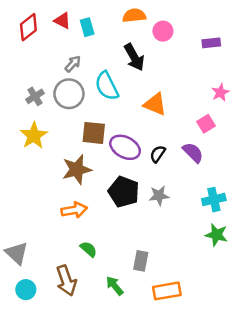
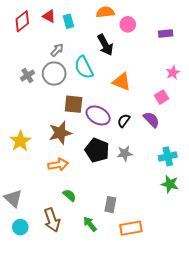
yellow star: (34, 136) -> (20, 141), moved

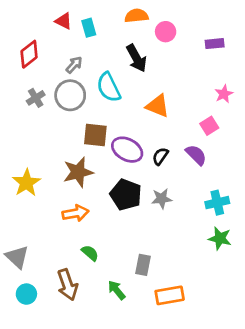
red diamond: (22, 21) -> (29, 54), moved

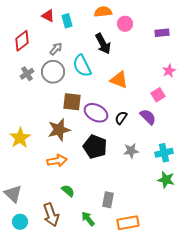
gray star: (162, 199) -> (131, 151), moved

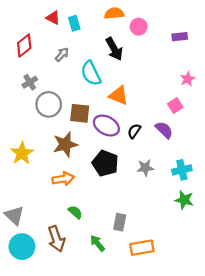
gray circle: (53, 72) -> (49, 104), moved
orange triangle: (119, 80) -> (119, 96), moved
cyan circle: (20, 222) -> (22, 247), size x1.5

